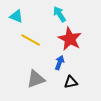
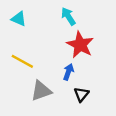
yellow line: (31, 40) -> (22, 61), moved
black triangle: (71, 82) -> (81, 94), turned -40

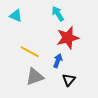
red star: (80, 45) -> (68, 38), turned 30
yellow line: (22, 61) -> (30, 52), moved

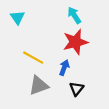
cyan arrow: (58, 14) -> (74, 15), moved
cyan triangle: (16, 16) -> (17, 17), turned 32

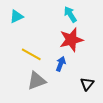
cyan triangle: (17, 17) -> (16, 16), turned 40
black triangle: (77, 89) -> (87, 84), moved

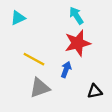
black triangle: (87, 84) -> (95, 91), turned 40

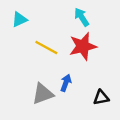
yellow line: (34, 59) -> (46, 48), moved
blue arrow: (66, 69) -> (66, 83), moved

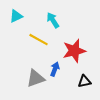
cyan arrow: (82, 17) -> (53, 20), moved
red star: (83, 46) -> (74, 51), moved

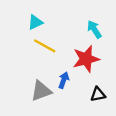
cyan triangle: (16, 16) -> (35, 22), moved
cyan arrow: (53, 20) -> (94, 29), moved

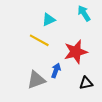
cyan triangle: (35, 22) -> (49, 20), moved
cyan arrow: (94, 29) -> (84, 13), moved

